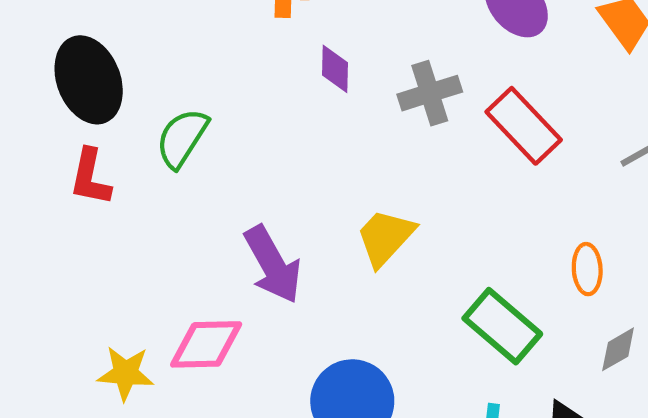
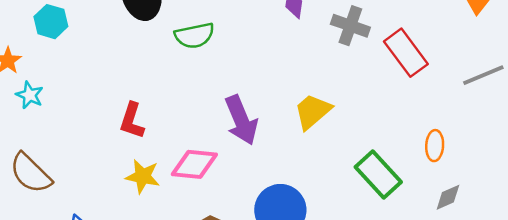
gray cross: (430, 93) -> (350, 26), turned 30
green semicircle: (182, 138) -> (194, 36), turned -141
red L-shape: (90, 177) -> (132, 121), moved

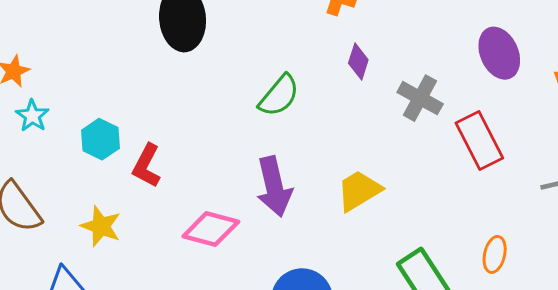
cyan hexagon: (51, 22) -> (101, 139), moved
green semicircle: (194, 36) -> (279, 96), moved, turned -48
yellow star: (143, 176) -> (101, 226), moved

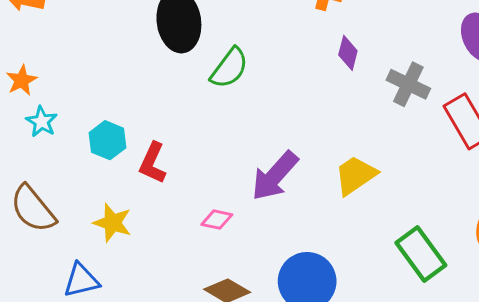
green semicircle: (279, 96) -> (229, 68), moved
purple arrow: (274, 187) -> (275, 176), turned 58
pink diamond: (211, 229) -> (217, 220), size x0.6

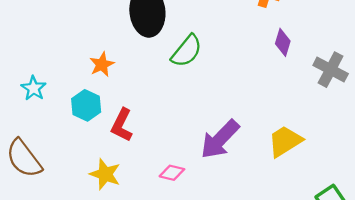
orange star: (22, 80) -> (102, 64), moved
yellow star: (112, 223) -> (105, 174), moved

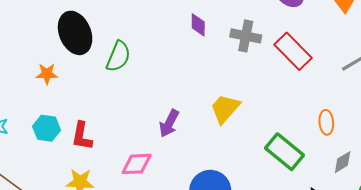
orange star: (102, 64) -> (47, 74), moved, turned -30
purple arrow: (220, 139) -> (169, 123), size x0.7
pink diamond: (172, 173) -> (137, 164), size x1.4

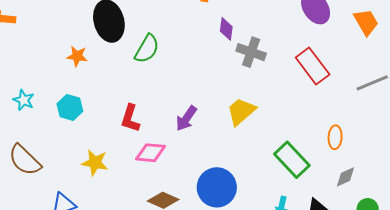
gray cross: (246, 36) -> (251, 52), moved
red L-shape: (82, 136) -> (130, 118), moved

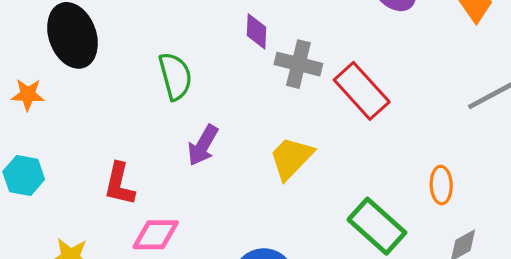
green semicircle: (147, 49) -> (175, 76), moved, turned -40
red rectangle: (313, 66) -> (362, 91), moved
purple arrow: (186, 118) -> (203, 145), moved

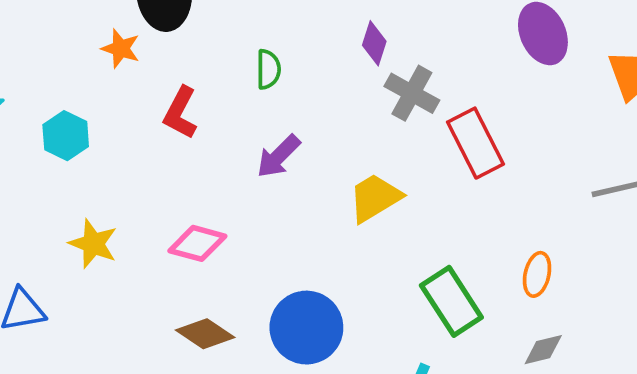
green semicircle: (175, 76) -> (268, 69), size x0.7
orange star: (28, 95) -> (121, 49), moved
red L-shape: (119, 184) -> (180, 113), moved

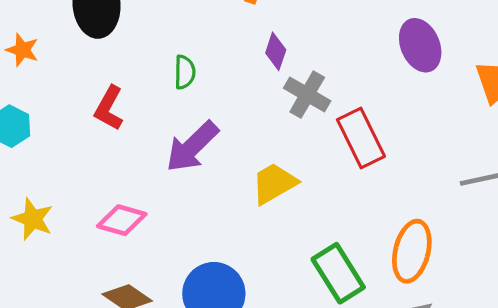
orange star: (121, 49) -> (22, 50), moved
purple arrow: (278, 156) -> (192, 147), size x1.4
orange ellipse: (537, 274) -> (412, 251), size x1.6

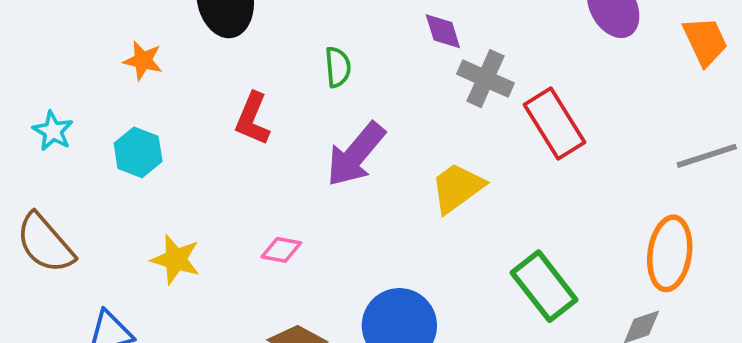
purple diamond: (276, 51) -> (443, 31), turned -30
pink diamond: (122, 220) -> (281, 250), size x0.7
orange ellipse: (412, 251) -> (670, 253), moved

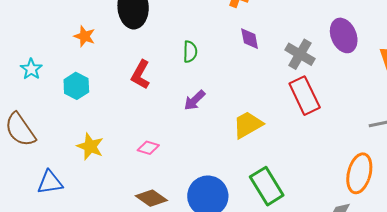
gray cross: (486, 79) -> (300, 54), moved
purple arrow: (356, 154) -> (195, 100), size x0.6
green rectangle: (544, 286) -> (267, 186), moved

